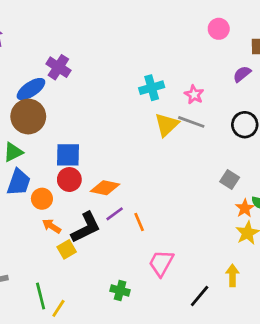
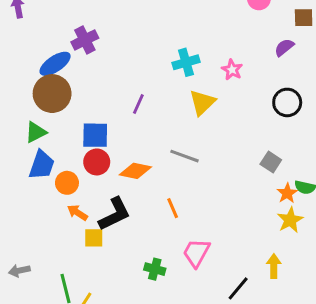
purple cross: (58, 67) -> (85, 40), turned 30
gray line: (191, 122) -> (184, 156), moved
purple line: (115, 214) -> (138, 104), moved, turned -30
yellow square: (67, 249) -> (94, 238), turned 30
green cross: (120, 291) -> (155, 269), moved

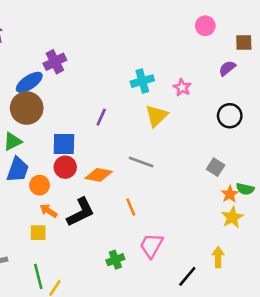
yellow square: (94, 238) -> (38, 233), moved
green cross: (155, 269) -> (115, 260), turned -36

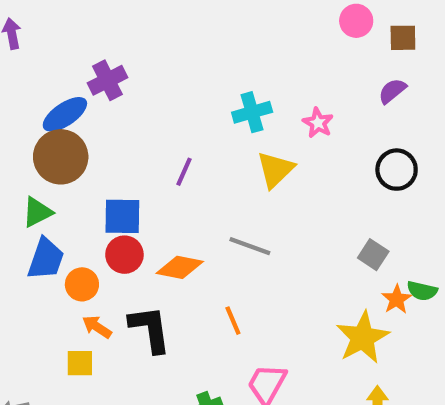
brown square: (244, 42) -> (403, 38), moved
black L-shape: (81, 212) -> (150, 329), turned -72
yellow star: (232, 217) -> (363, 338), moved, size x1.4

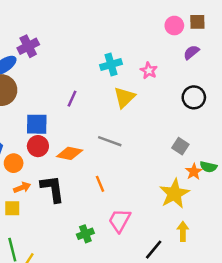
pink circle: (356, 21) -> (174, 26), moved
orange arrow: (97, 327) -> (22, 187), turned 126

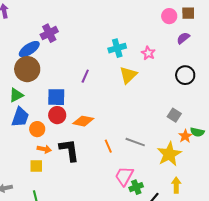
gray line: (110, 141) -> (135, 142), moved
orange arrow: (22, 187) -> (44, 149), turned 32
green cross: (85, 234) -> (136, 187), moved

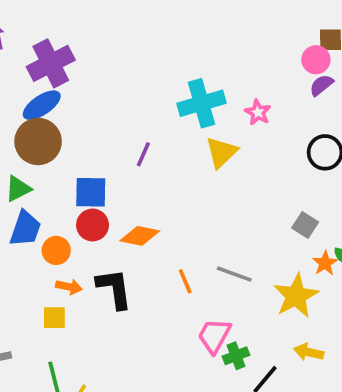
pink circle: (169, 16) -> (316, 60), moved
purple cross: (49, 33) -> (51, 63), moved, size x1.4
cyan cross: (117, 48) -> (202, 103), size x1.4
yellow arrow: (176, 185) -> (309, 352), turned -77

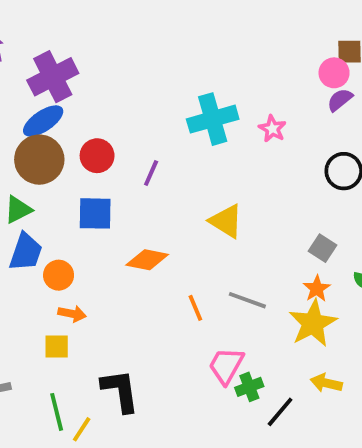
yellow triangle: (221, 152) -> (226, 221), moved, turned -44
red circle: (93, 225) -> (97, 156), moved
orange star: (325, 263) -> (317, 289), moved
black L-shape: (114, 289) -> (120, 391), moved

